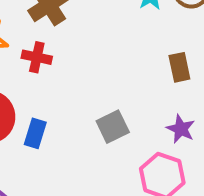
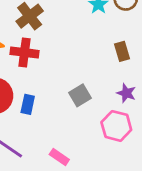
red cross: (37, 57) -> (24, 52), size x1.4

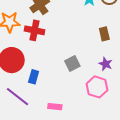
blue rectangle: (28, 104) -> (34, 77), moved
pink rectangle: (59, 157) -> (55, 107), turned -32

